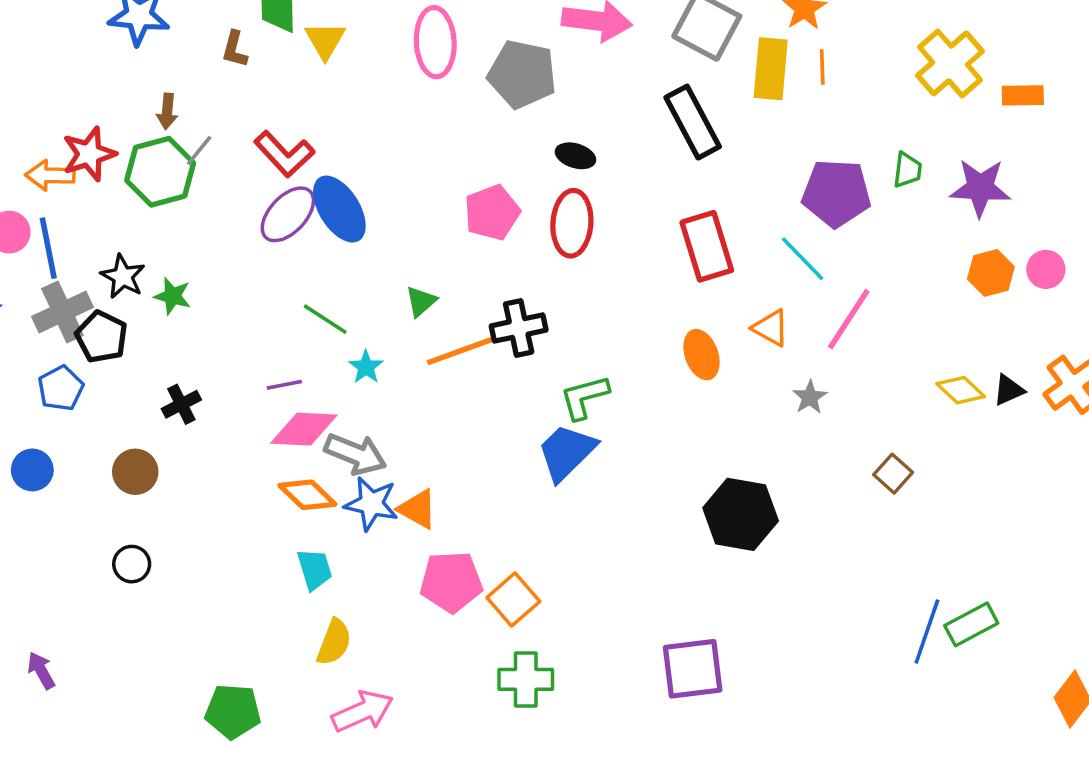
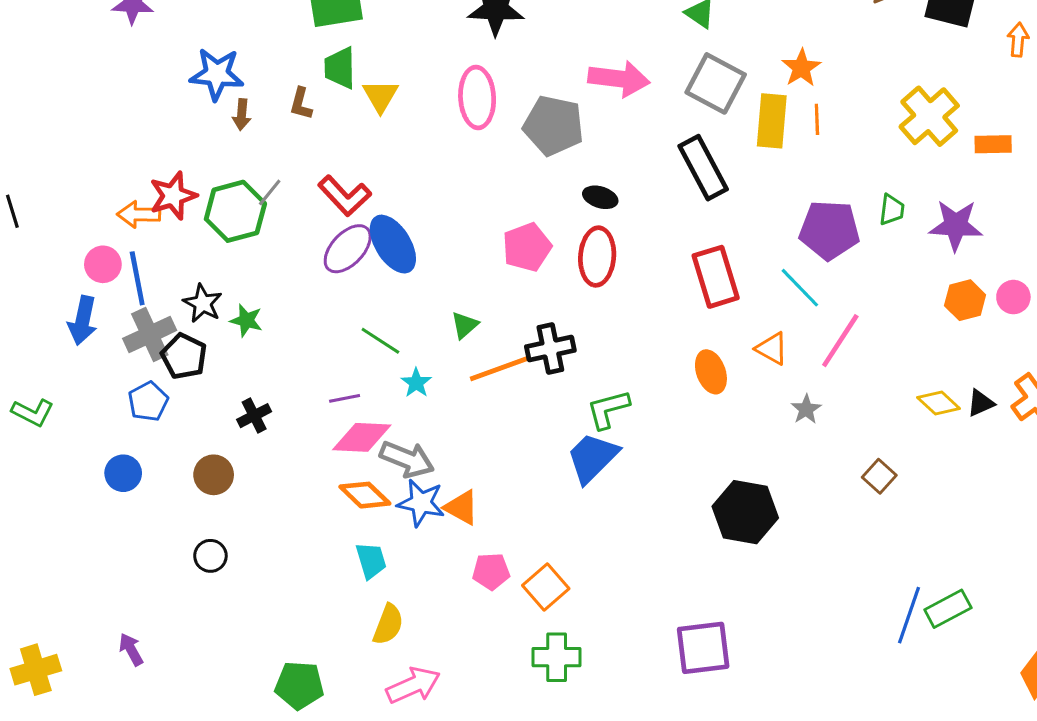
brown arrow: (167, 111) -> (242, 115), moved
pink pentagon: (451, 582) -> (491, 571), size x0.7

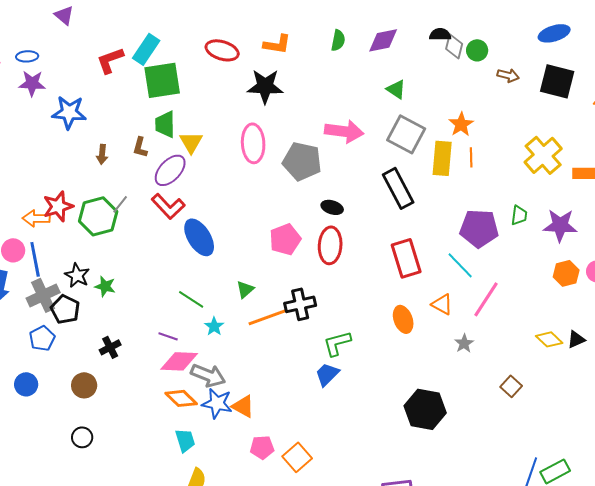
blue star: (217, 74) -> (69, 112), moved
purple ellipse: (348, 249) -> (170, 170), moved
purple line: (345, 398) -> (168, 336), turned 30
blue trapezoid: (592, 458) -> (327, 374), size x0.7

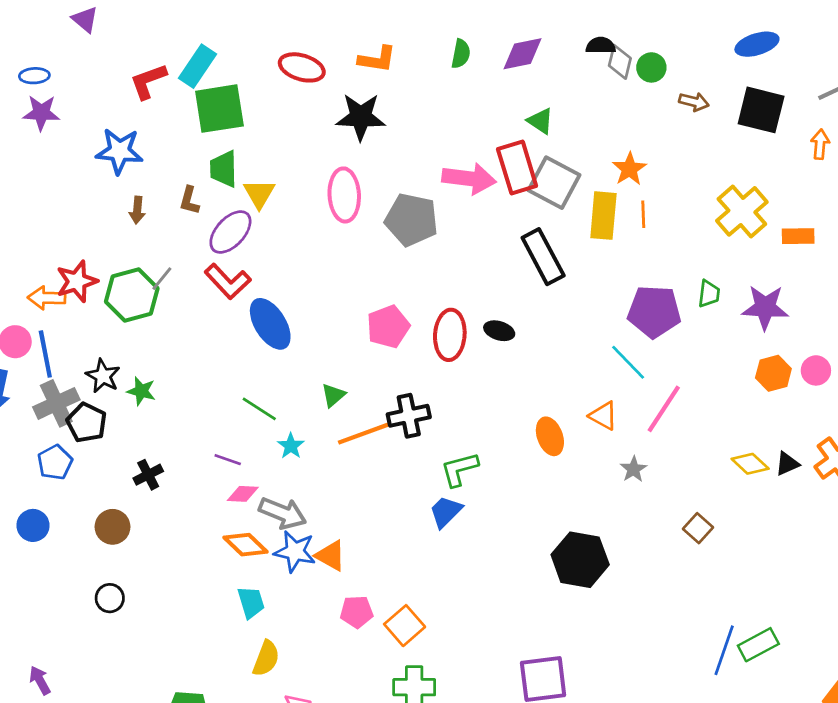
blue star: (69, 112) -> (119, 151), moved
black ellipse: (332, 207) -> (499, 331), moved
red rectangle: (406, 258) -> (517, 168), moved
pink diamond: (179, 361) -> (243, 494), size x0.6

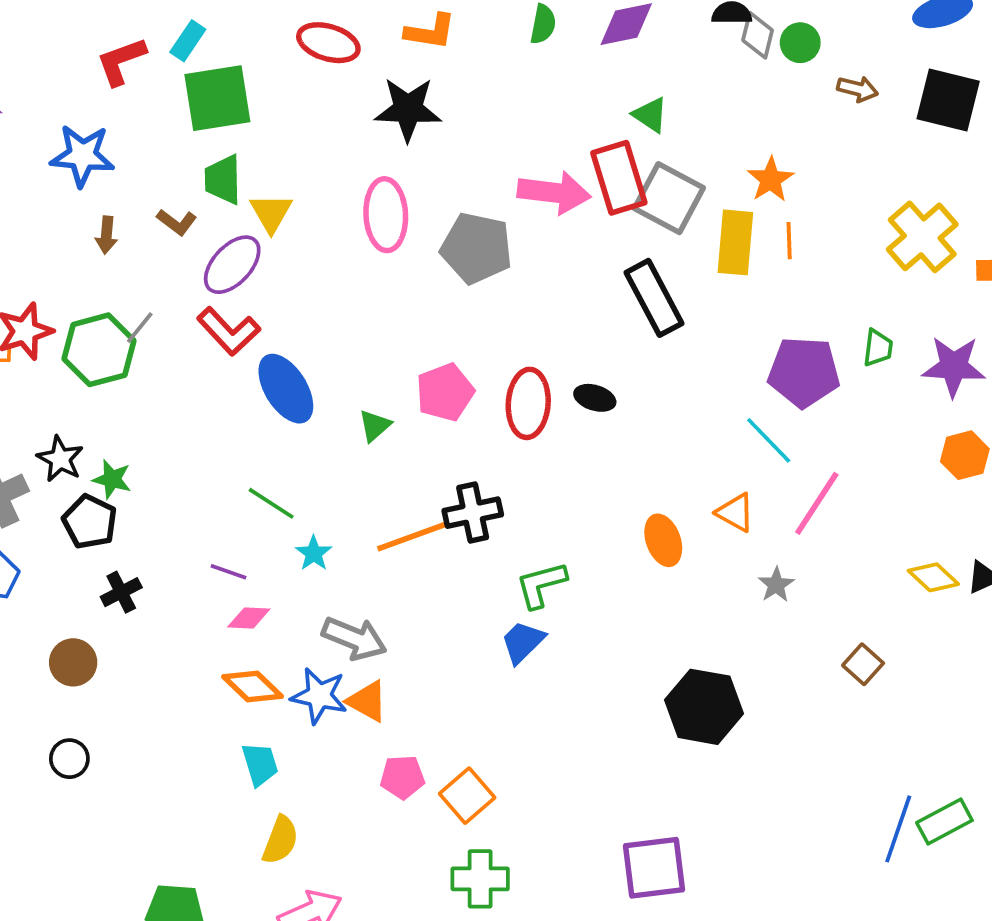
cyan rectangle: (198, 66) -> (188, 41), size x0.7
brown L-shape: (189, 200) -> (177, 222), turned -68
green triangle: (333, 395) -> (375, 426), moved
black pentagon: (86, 423) -> (90, 522), moved
gray arrow: (283, 513) -> (354, 638), moved

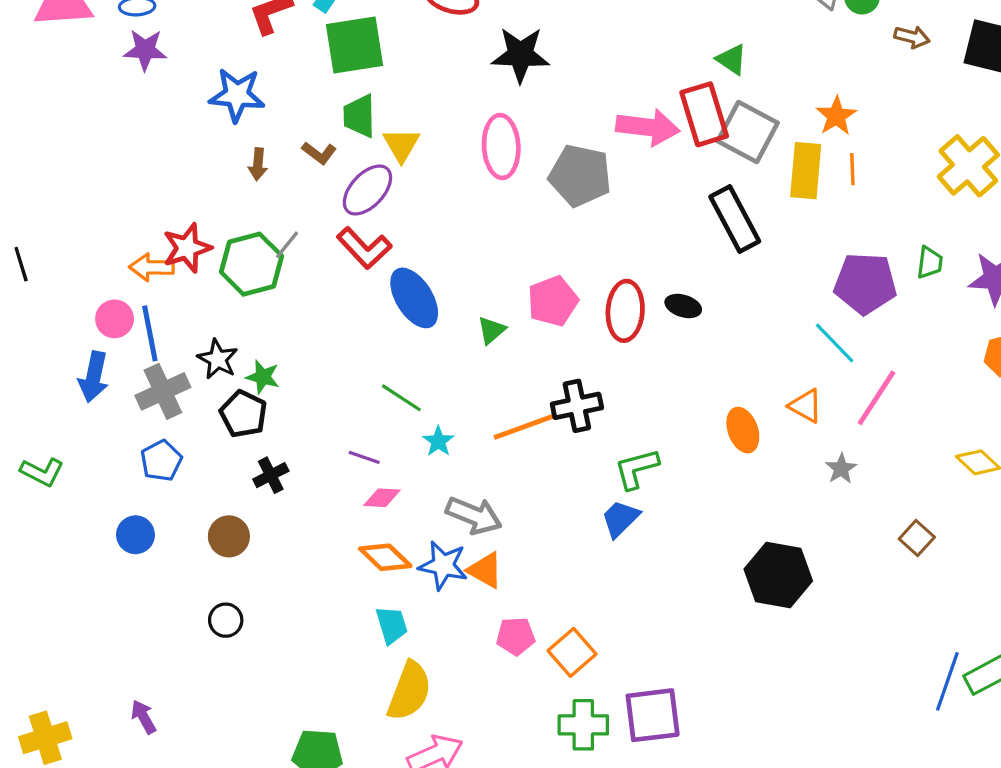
yellow semicircle: (280, 840) -> (409, 691), size x1.4
purple square: (654, 868) -> (653, 715), moved

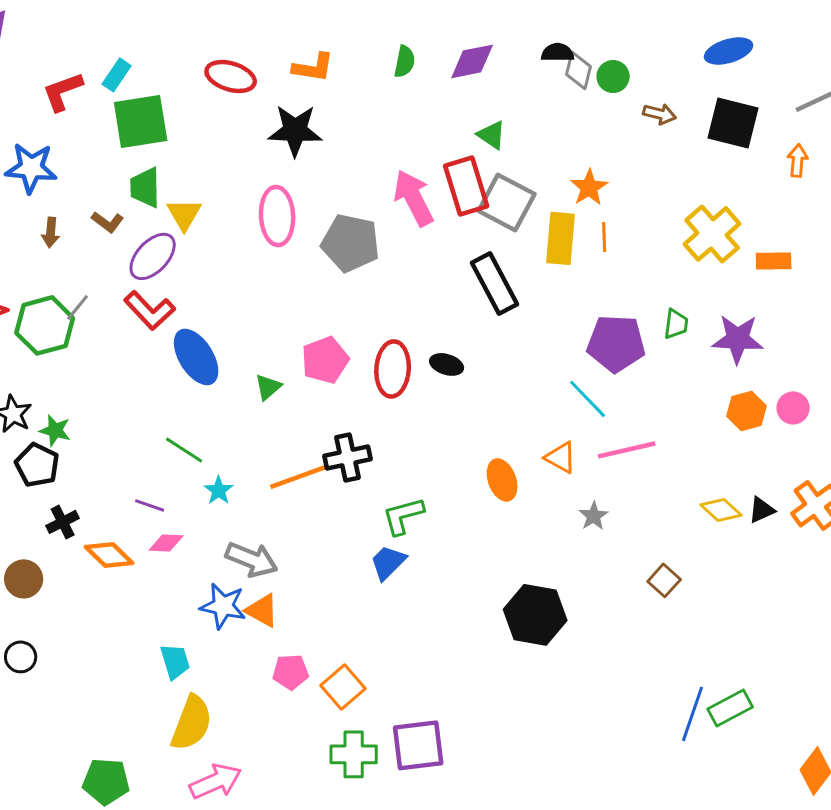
pink arrow: (648, 127) -> (414, 198), turned -124
pink line: (877, 398) -> (627, 450), turned 44
orange diamond: (385, 557) -> (109, 555), moved

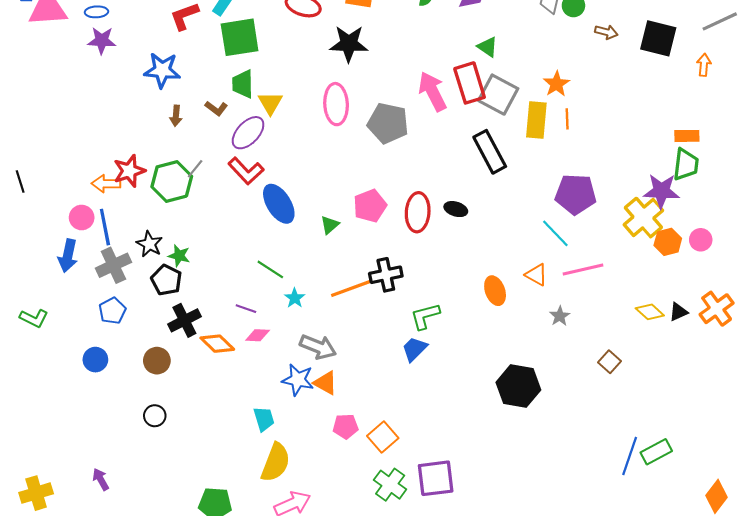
yellow cross: (712, 234) -> (643, 218), moved
green trapezoid: (676, 324) -> (686, 165), moved, size x1.5
black cross: (63, 522) -> (184, 320), size x1.4
green cross: (354, 754) -> (390, 485), turned 36

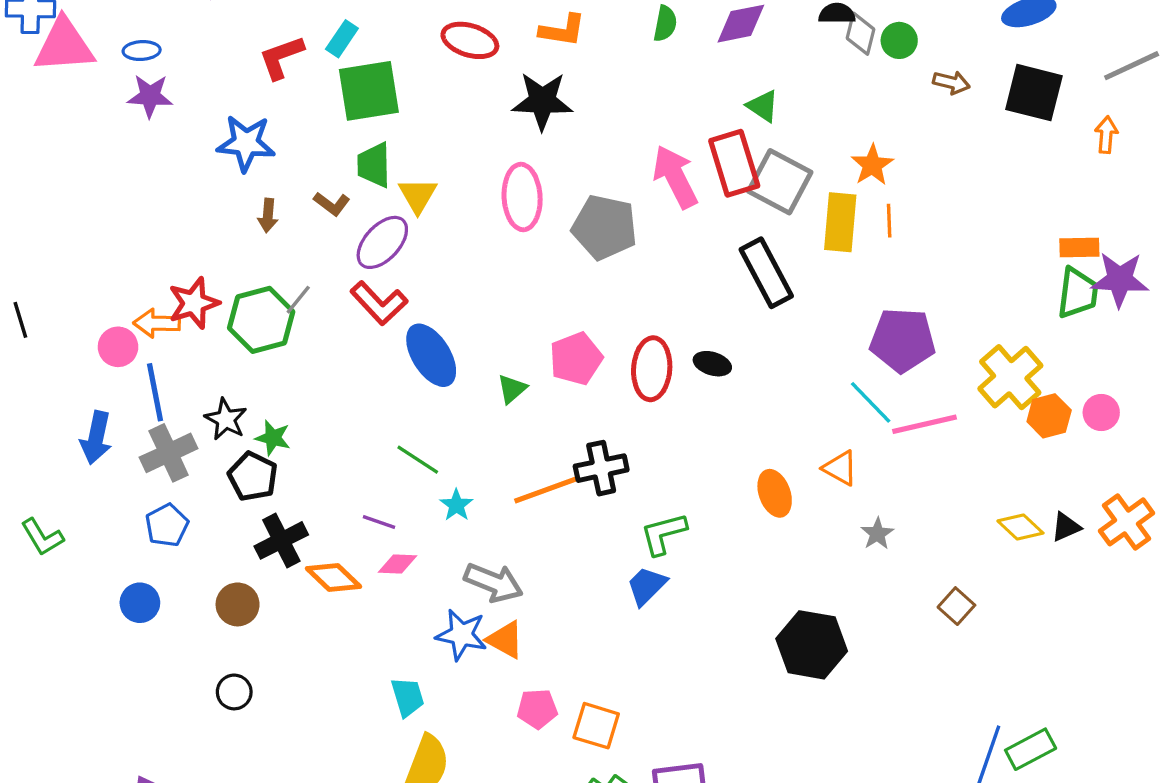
purple star: (661, 191) -> (1120, 279), moved
pink circle: (82, 218) -> (118, 347), moved
pink line: (583, 269) -> (924, 424), moved
green L-shape: (34, 318) -> (42, 537), turned 32
orange square: (383, 437) -> (596, 726), turned -32

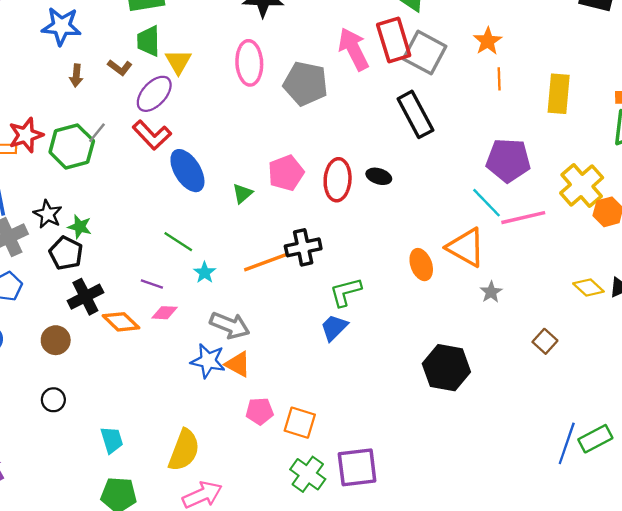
yellow rectangle: (840, 222) -> (559, 94), moved
orange triangle: (840, 468) -> (466, 247), size x1.6
cyan trapezoid: (408, 697) -> (112, 440), moved

